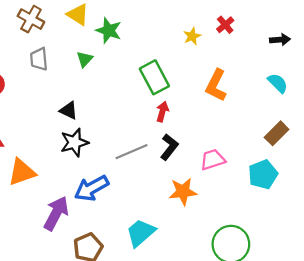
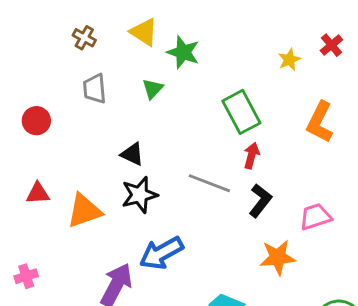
brown cross: (31, 19) -> (84, 38), size x0.7
gray line: (132, 152) -> (209, 183), moved, turned 44
orange triangle: (22, 172) -> (84, 211), moved

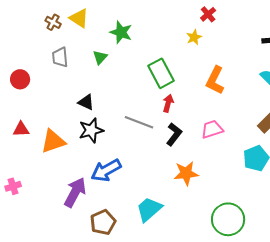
yellow triangle: (144, 32) -> (79, 18), moved
red cross: (331, 45) -> (208, 14), moved
pink trapezoid: (315, 217) -> (212, 129), moved

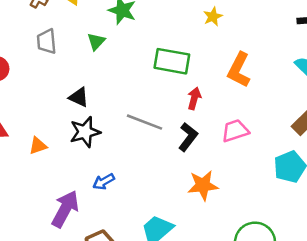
green rectangle: (161, 73) -> (172, 61), turned -52
red arrow: (168, 103) -> (194, 98), moved
orange triangle: (53, 141) -> (38, 146), size x0.6
blue arrow: (106, 170) -> (104, 182), size x0.6

